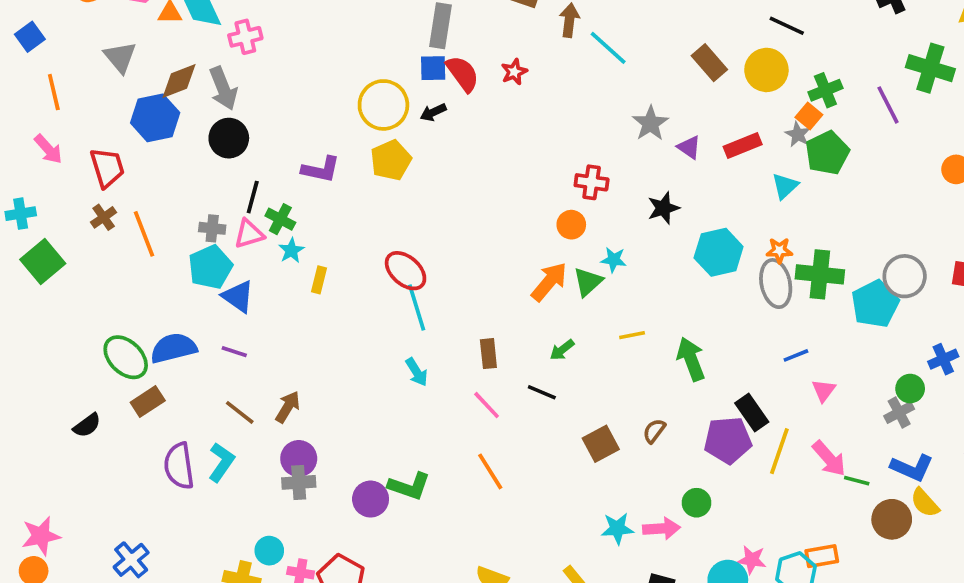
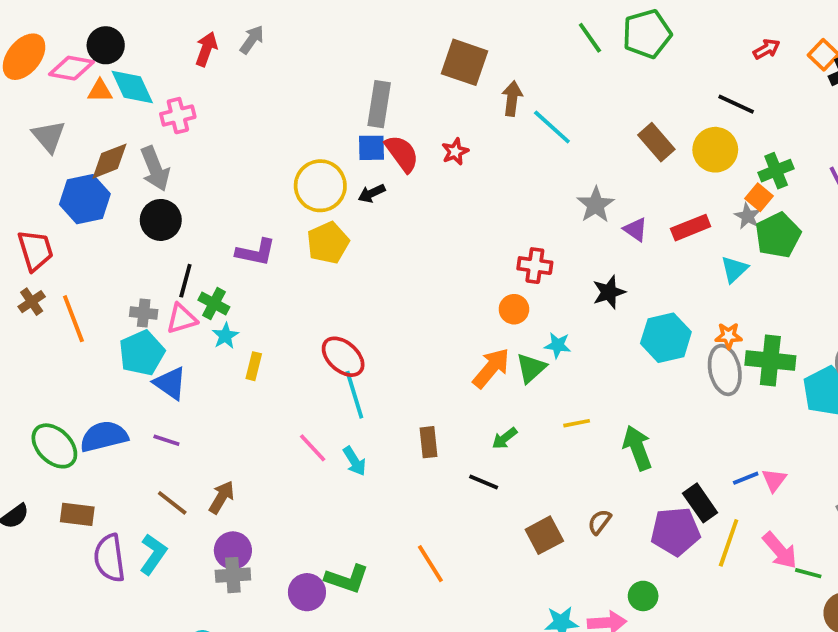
blue line: (796, 355) -> (746, 478), moved
brown rectangle: (148, 401) -> (77, 514), moved, turned 40
pink line: (487, 405) -> (313, 448), moved

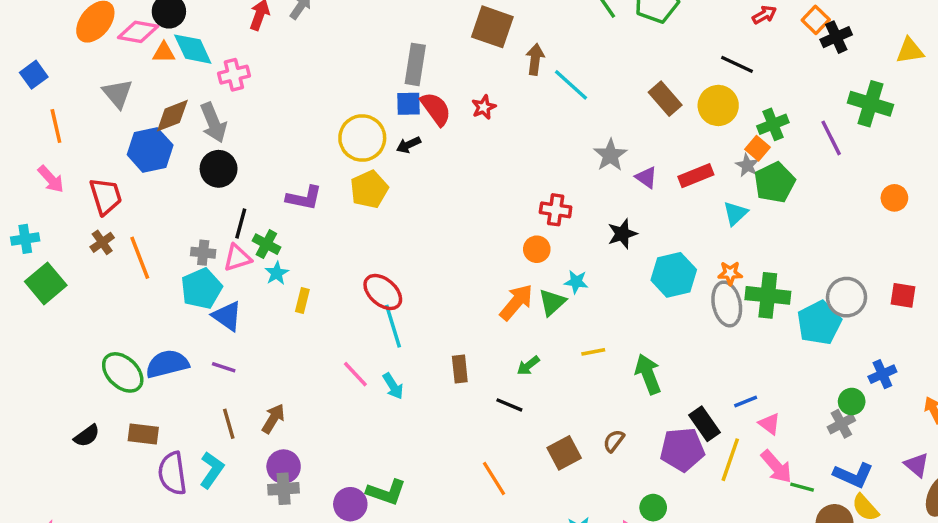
pink triangle: (774, 480) -> (770, 424), moved, turned -30
brown line: (172, 503) -> (229, 424), turned 36
orange line: (430, 564) -> (494, 479), moved

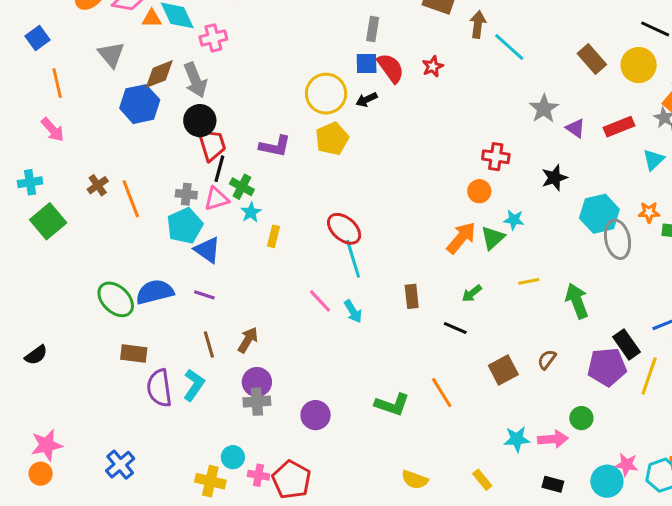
gray rectangle: (415, 64) -> (373, 29), size x0.7
red trapezoid: (106, 196) -> (212, 145), moved
gray ellipse: (727, 304) -> (617, 239), moved
black semicircle: (87, 436) -> (36, 355), moved
green L-shape: (386, 492) -> (392, 405), moved

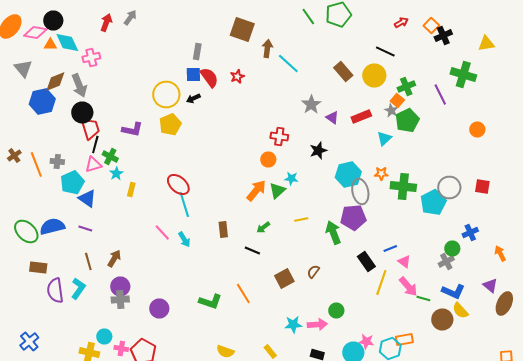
gray cross: (186, 194) -> (57, 162), moved
purple pentagon: (607, 367) -> (353, 218), moved

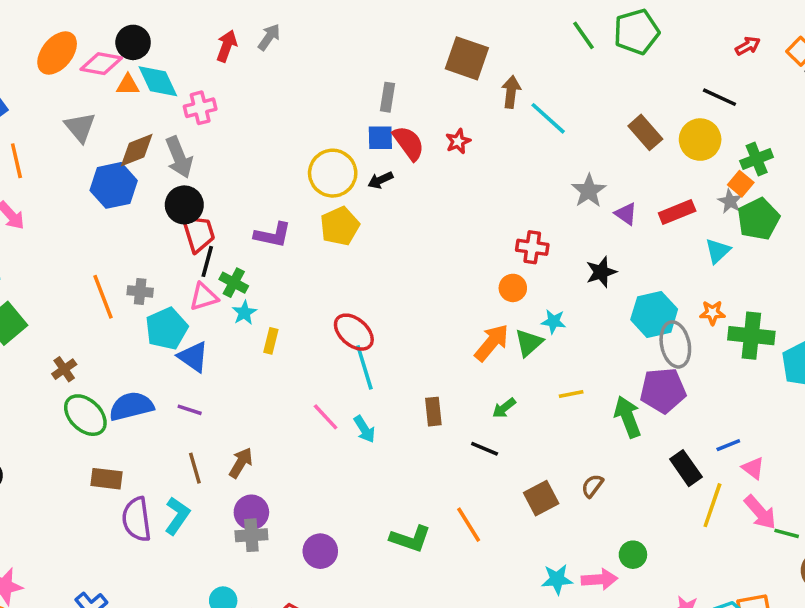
brown cross: (14, 156) -> (64, 369), moved

